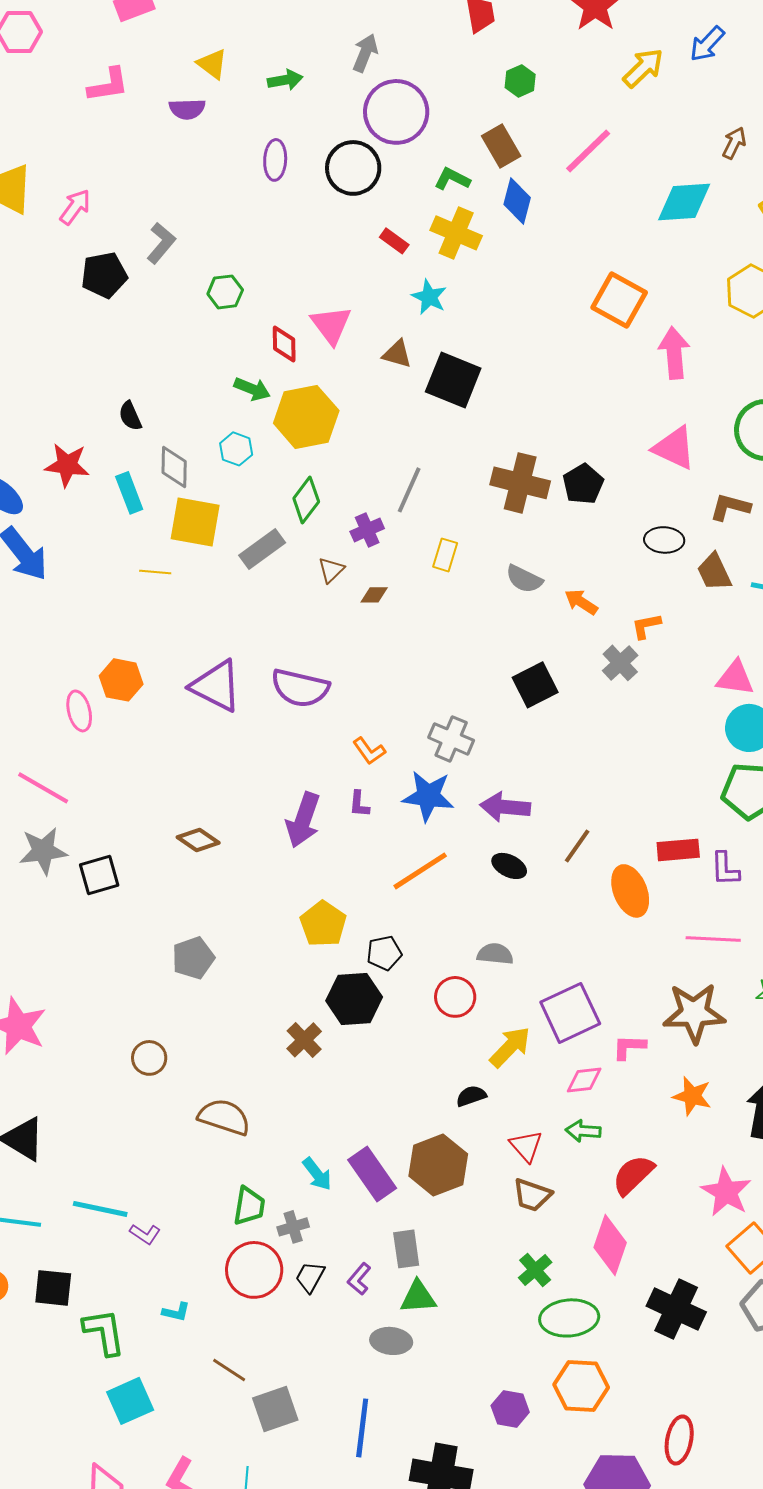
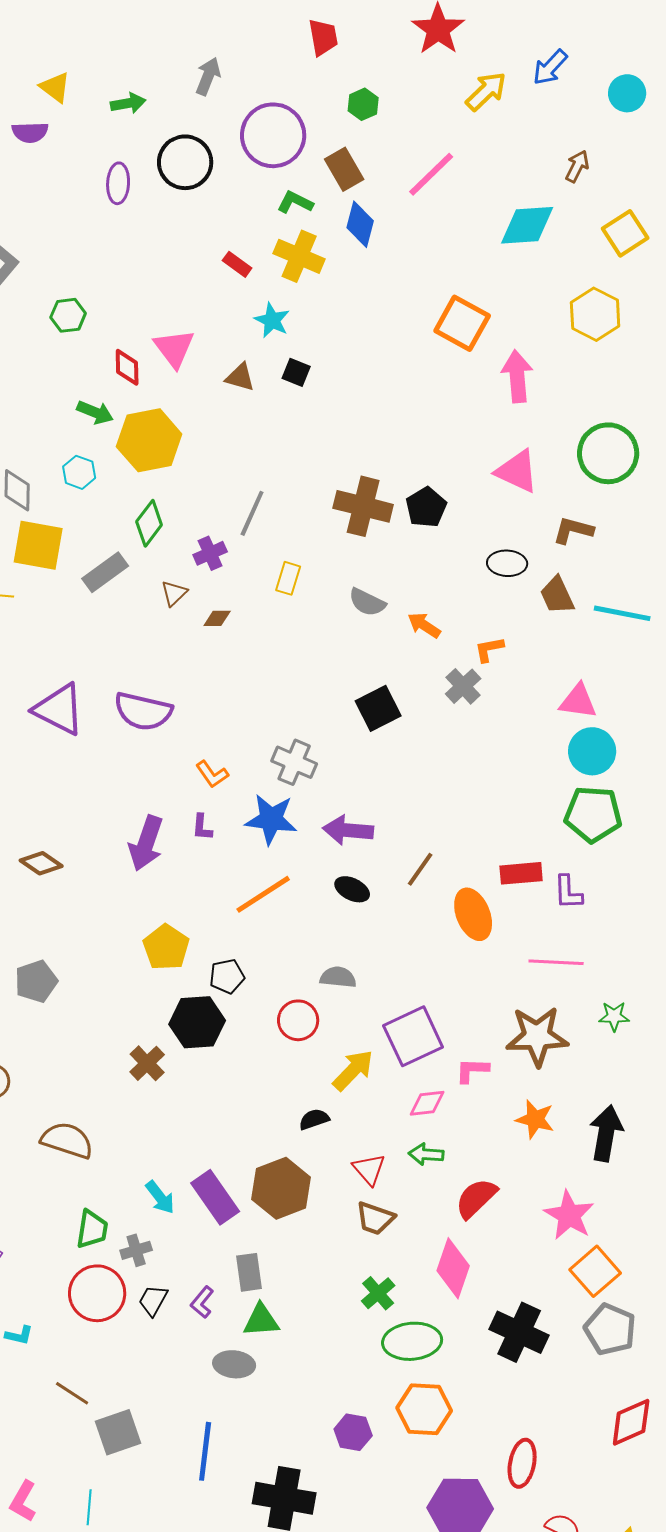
purple circle: (396, 112) -> (273, 135), moved
black circle: (353, 168) -> (185, 162), moved
black square: (453, 380) -> (296, 372), moved, size x0.5

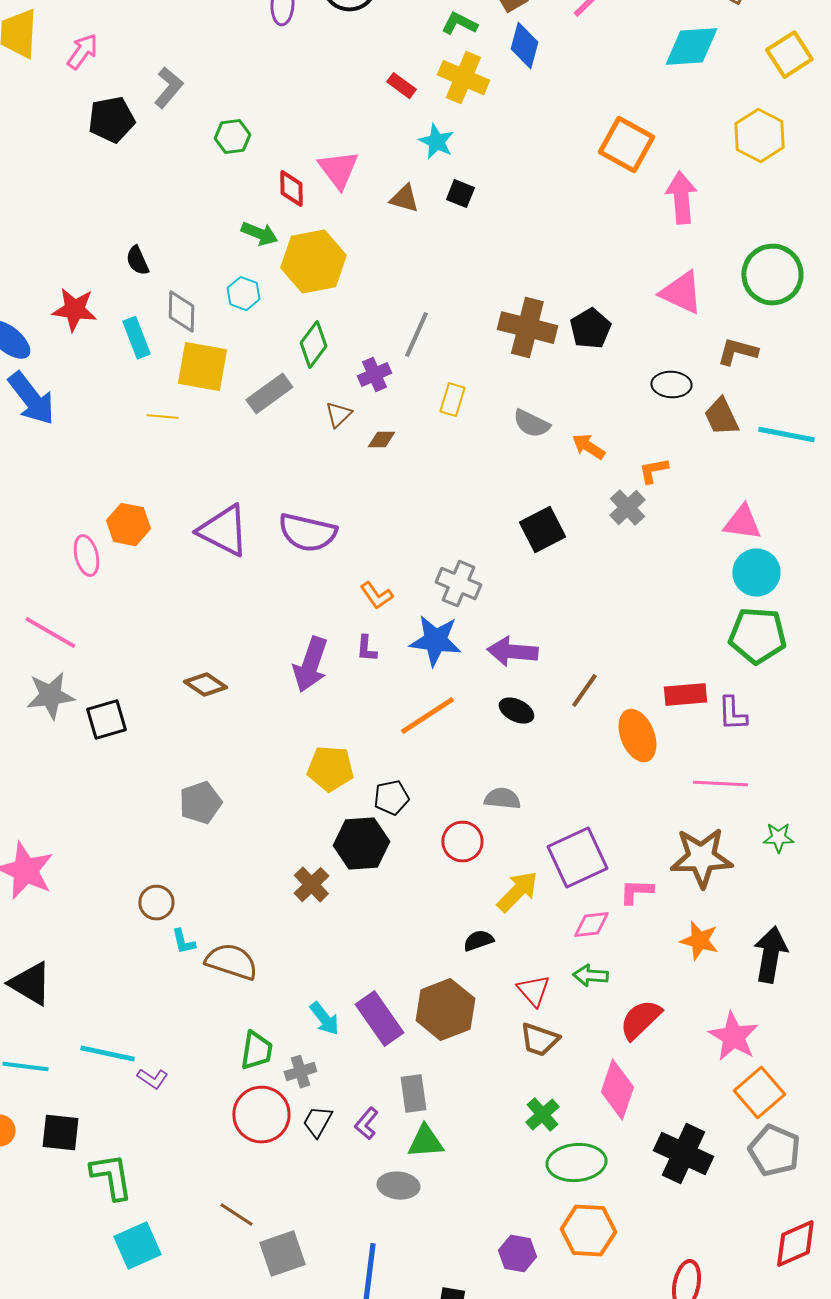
yellow pentagon: (166, 947) -> (330, 769), turned -30
cyan L-shape: (19, 1335) -> (183, 942), moved, turned 64

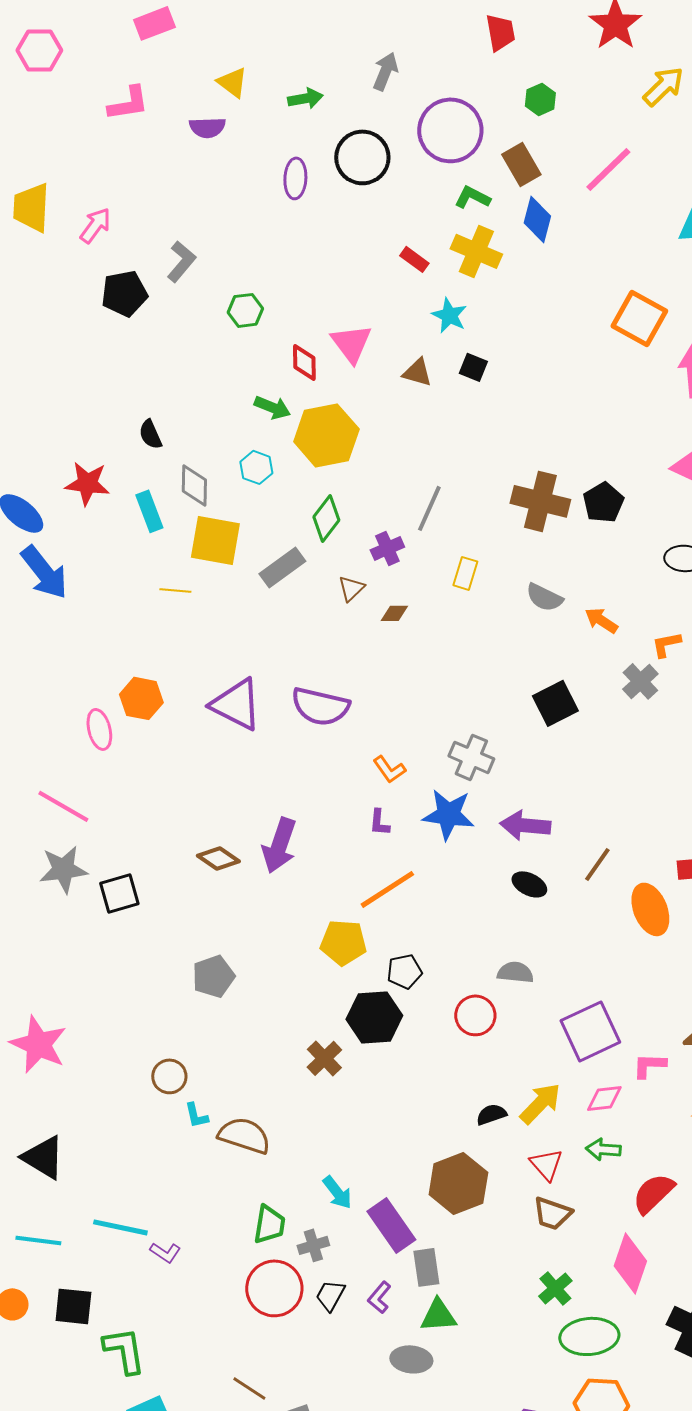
purple arrow: (310, 665) -> (279, 845), moved
orange line: (427, 716) -> (387, 889), moved
yellow arrow: (517, 892) -> (540, 1103), moved
purple rectangle: (379, 1019) -> (391, 1225), moved

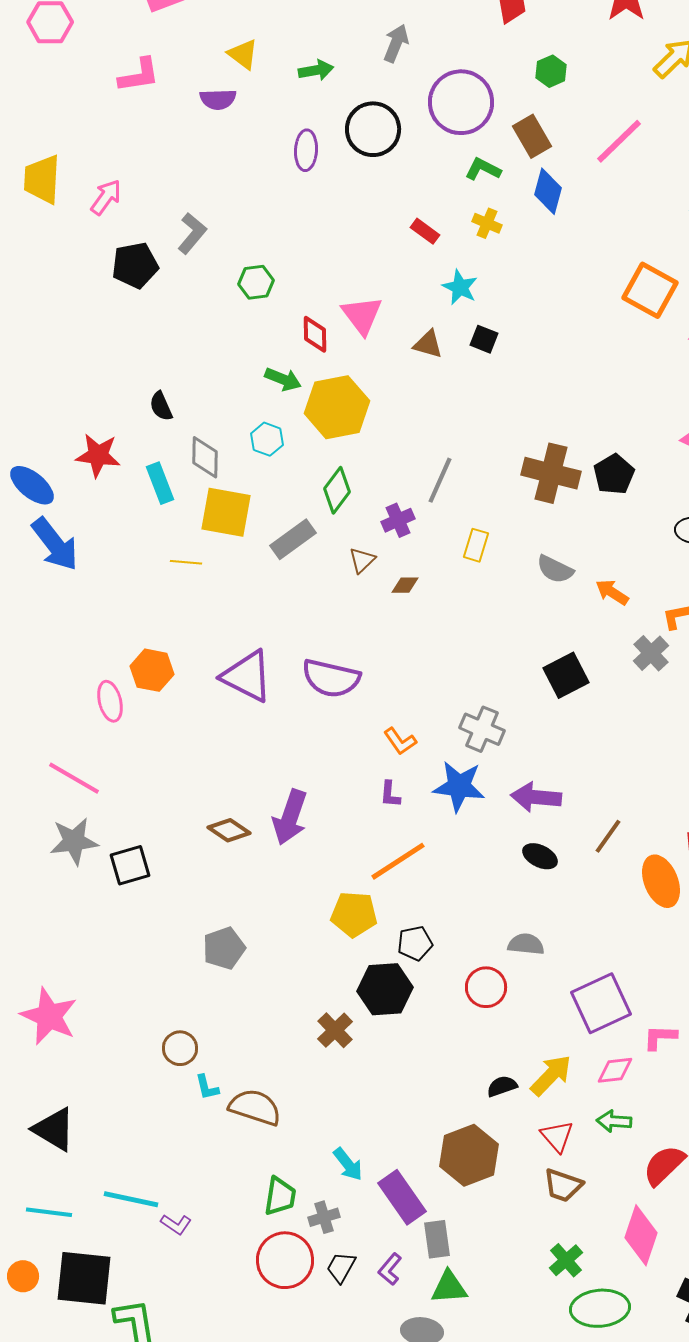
yellow cross: (476, 251) -> (487, 223), size x0.6
black square: (73, 1306) -> (84, 1278), size x1.5

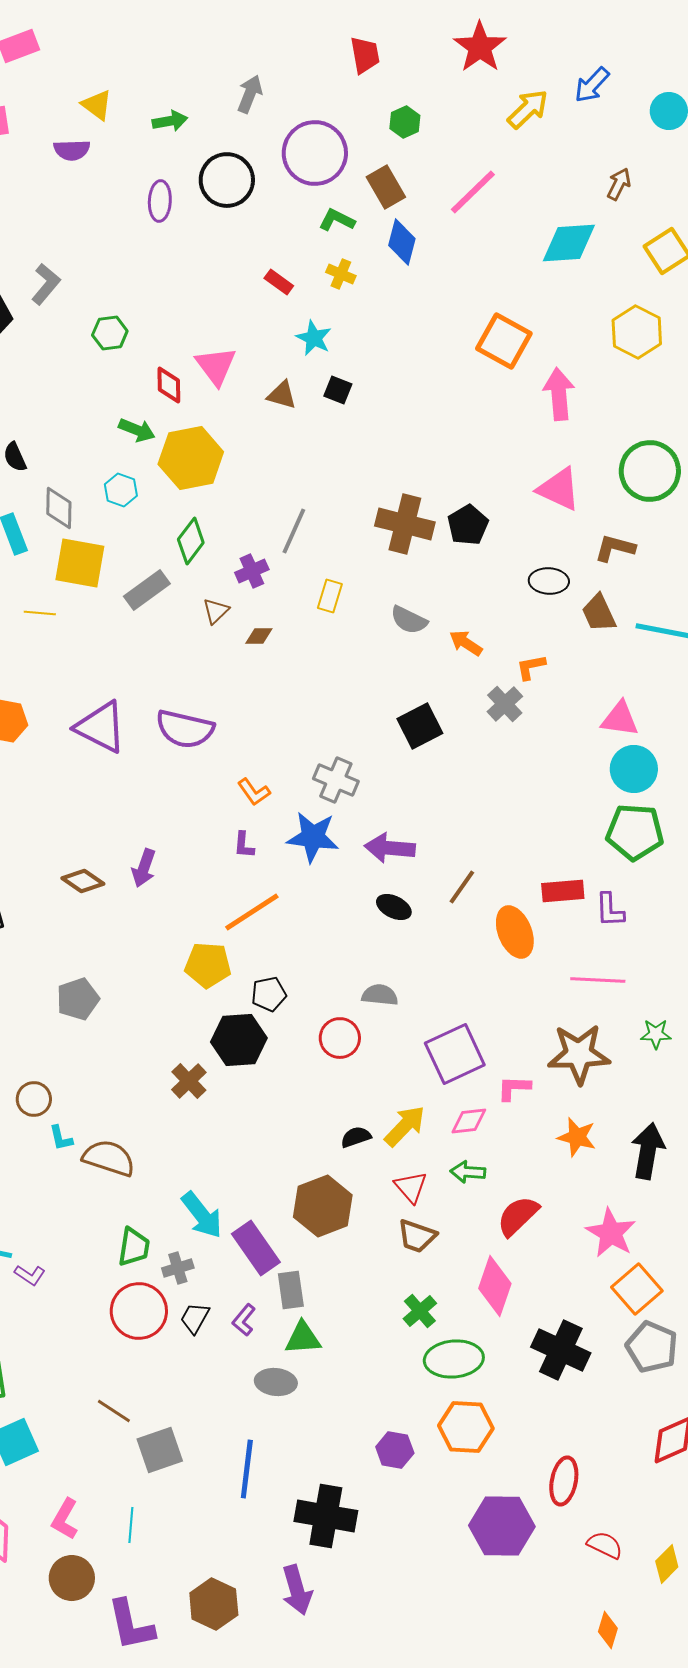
purple arrow: (290, 817) -> (144, 868), size x0.7
cyan arrow: (348, 1164) -> (202, 1215), size x1.4

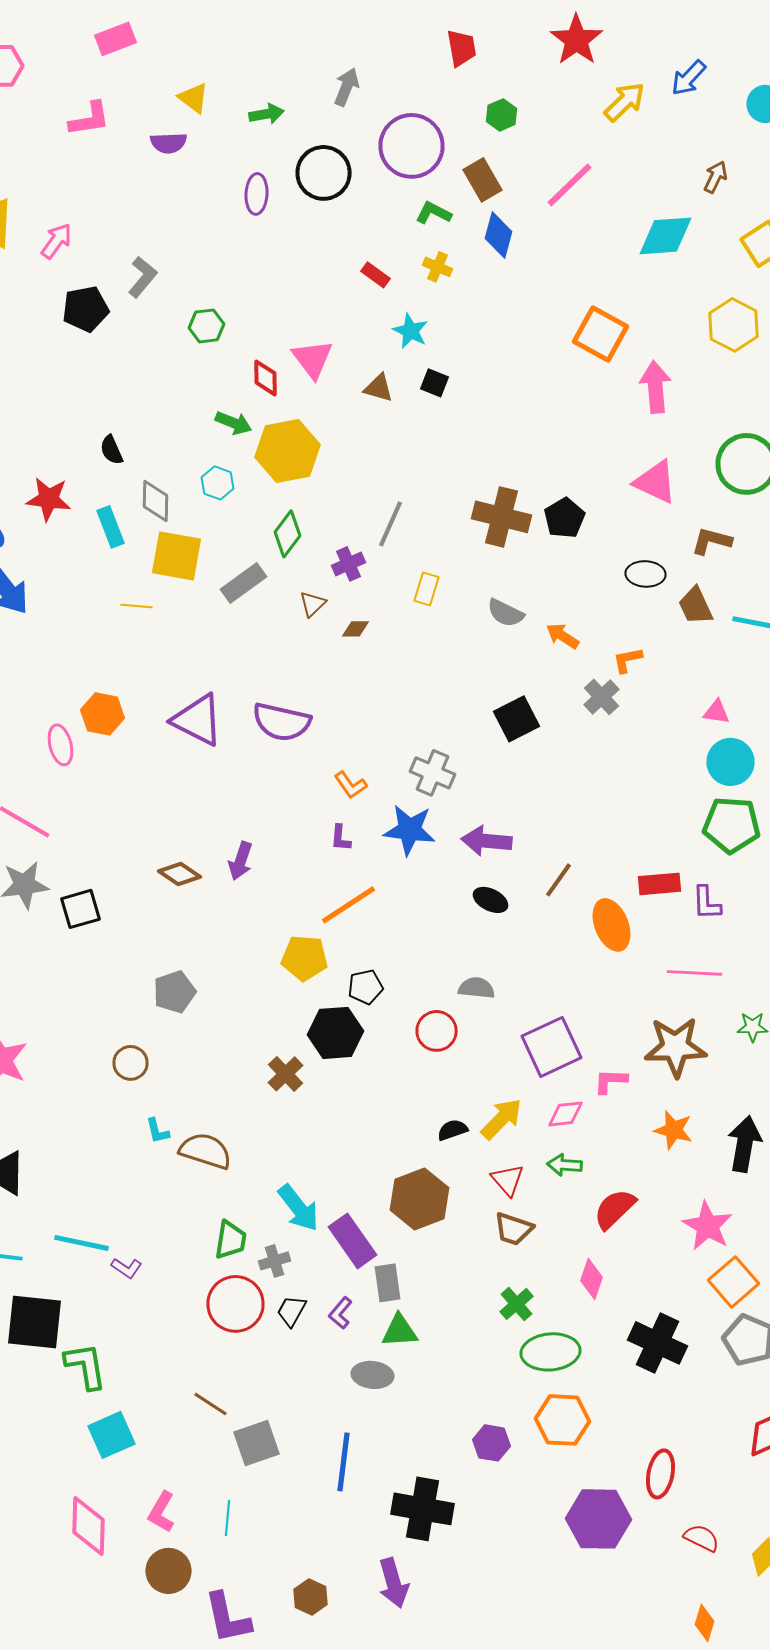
pink triangle: (620, 719) -> (716, 712), size x0.7
brown circle: (34, 1099) -> (130, 1063), moved
pink diamond: (495, 1286) -> (592, 1279), size x0.7
brown hexagon: (214, 1604) -> (310, 1597), size x0.7

